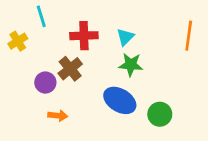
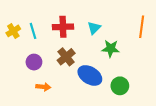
cyan line: (41, 16) -> (33, 31), moved
green star: (131, 65) -> (111, 49), moved
brown cross: (70, 69) -> (66, 57), moved

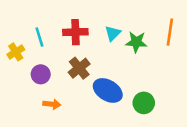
yellow cross: (13, 31) -> (16, 52), moved
green star: (111, 49) -> (136, 42), moved

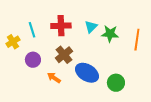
orange line: (170, 32) -> (137, 40), moved
orange arrow: (52, 104) -> (54, 78), moved, turned -152

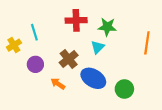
red cross: (61, 26) -> (76, 20), moved
cyan triangle: (91, 27) -> (98, 47), moved
green star: (110, 34) -> (107, 27), moved

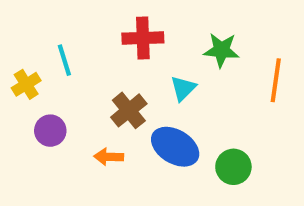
green star: (107, 27) -> (221, 50), moved
purple circle: (35, 64) -> (50, 131), moved
orange arrow: (58, 84) -> (109, 157), turned -32

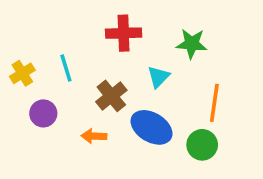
cyan line: (64, 60) -> (66, 68), moved
orange line: (276, 80) -> (214, 103), moved

